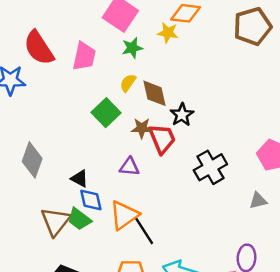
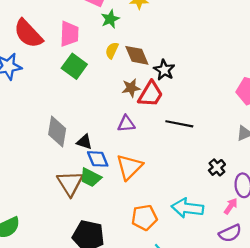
green square: (106, 113) -> (74, 66), moved
red trapezoid: (162, 139) -> (151, 94), turned 64
gray diamond: (32, 160) -> (57, 132), moved
black cross: (210, 167) -> (217, 167), moved, size x0.6
black line: (144, 231) -> (179, 124), moved, turned -36

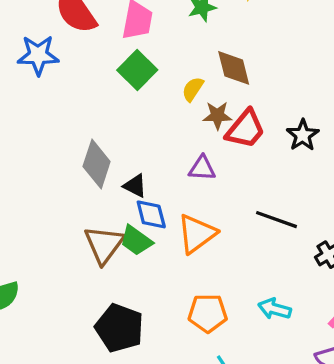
yellow semicircle: (112, 50) -> (193, 89), moved
black star: (164, 70) -> (303, 135), moved
black line: (179, 124) -> (276, 220), moved
cyan arrow: (187, 208) -> (275, 309), size x0.7

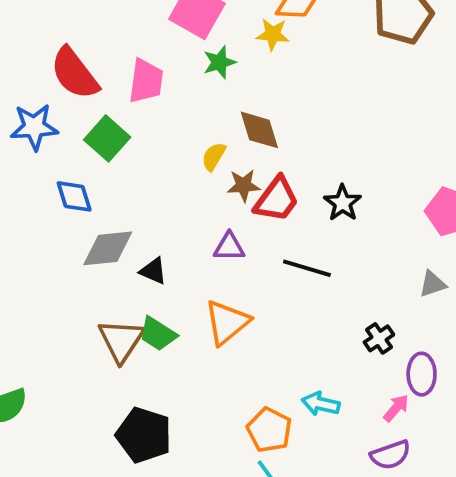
green square: (137, 70) -> (107, 138), moved
gray diamond: (97, 164) -> (108, 248), turned 69
blue diamond: (151, 214) -> (74, 196), moved
black line: (276, 220) -> (307, 268), moved
orange pentagon: (208, 313) -> (269, 430), moved, turned 30

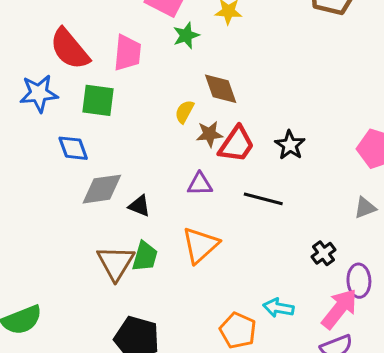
green square: (107, 138) -> (98, 100), turned -32
green trapezoid: (158, 334) -> (145, 256), turned -104
pink arrow: (396, 408) -> (339, 309), size x1.8

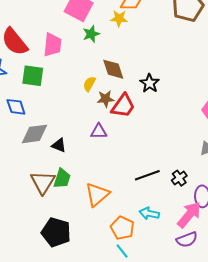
black star: (290, 145) -> (149, 83), moved
black line: (263, 199) -> (147, 175), moved, turned -35
orange triangle: (200, 245) -> (97, 194), moved

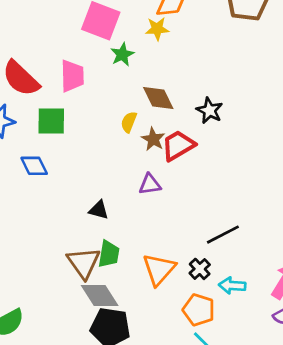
brown star: (106, 99) -> (153, 139), turned -30
red trapezoid: (123, 106) -> (178, 145), turned -148
gray diamond: (34, 134) -> (100, 296), moved, turned 72
black cross: (179, 178) -> (200, 269), moved

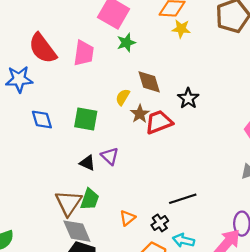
yellow star: (157, 29) -> (181, 29), moved
green square: (51, 121) -> (86, 119), moved
purple triangle: (150, 184) -> (110, 156), moved, turned 42
orange triangle: (159, 269) -> (127, 218), size x0.6

